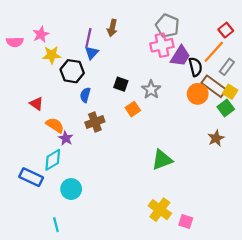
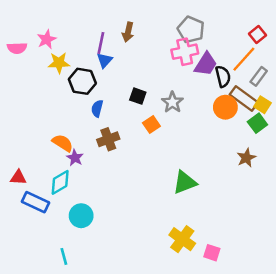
red triangle: (37, 104) -> (18, 177), moved, turned -32

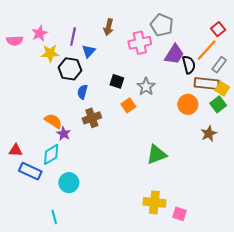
purple line: (101, 43) -> (73, 37), moved
pink cross: (185, 52) -> (140, 43), moved
brown rectangle: (244, 99) -> (207, 83), turned -30
orange circle: (225, 107) -> (188, 104), moved
yellow cross: (182, 239) -> (154, 202), turned -30

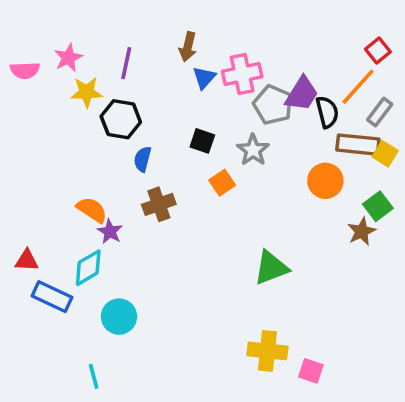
gray pentagon: (162, 25) -> (273, 105), moved
blue triangle: (89, 51) -> (204, 78), moved
green square: (218, 104) -> (378, 206), moved

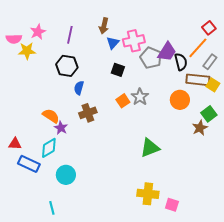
yellow star: (86, 92) -> (27, 51), moved
black square: (202, 141) -> (118, 70), moved
gray star: (253, 150) -> (140, 97), moved

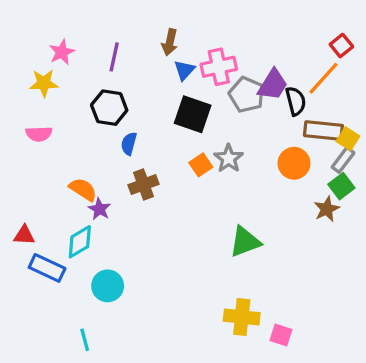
pink semicircle: (14, 39) -> (39, 134), moved
gray rectangle: (210, 62) -> (343, 160), moved
black square: (118, 70) -> (193, 114), size x1.6

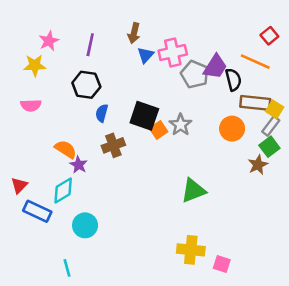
orange line: (323, 78) -> (255, 62), turned 72
black square: (193, 114) -> (144, 116), moved
red triangle: (24, 235) -> (19, 185), turned -48

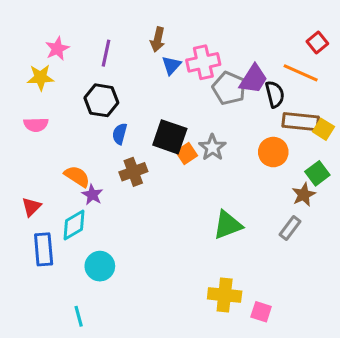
gray rectangle: (271, 126) -> (290, 228), moved
red triangle: (19, 185) -> (31, 207), moved
blue rectangle: (37, 211) -> (44, 249), turned 60

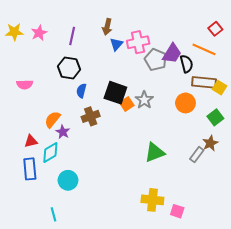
yellow star: (41, 77) -> (14, 32), moved
orange semicircle: (77, 176) -> (53, 119), turned -84
brown star: (304, 195) -> (210, 143), moved
red triangle: (31, 207) -> (31, 141), moved, turned 32

